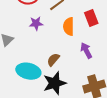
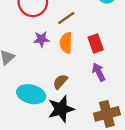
red rectangle: (91, 18) -> (96, 43), moved
orange semicircle: (69, 26) -> (66, 43), moved

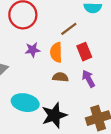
brown line: (66, 18) -> (69, 29), moved
brown semicircle: (60, 82) -> (60, 77), moved, turned 56

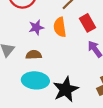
brown semicircle: (60, 77) -> (34, 55), moved

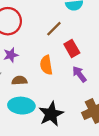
purple star: (36, 27) -> (11, 55), moved
orange semicircle: (60, 27) -> (46, 65), moved

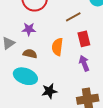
black star: (51, 114) -> (49, 91), size x0.7

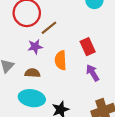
brown line: (73, 17) -> (49, 28), moved
purple star: (29, 29) -> (35, 47), moved

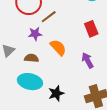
red rectangle: (88, 47) -> (91, 29), moved
orange semicircle: (61, 60) -> (58, 47), turned 138

